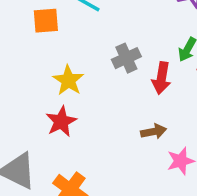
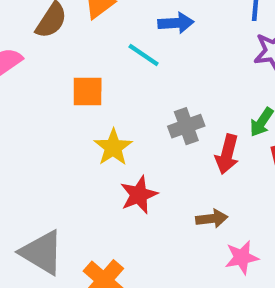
orange square: (46, 21) -> (88, 91), moved
red star: (61, 121) -> (139, 195), moved

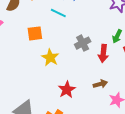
red star: (139, 195) -> (67, 90), moved

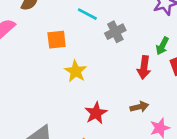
gray cross: (83, 43) -> (115, 32), moved

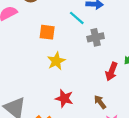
brown arrow: (139, 107) -> (100, 102), turned -128
red star: (96, 113) -> (64, 98), turned 30

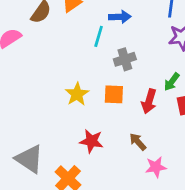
cyan line: (77, 18) -> (99, 36), turned 70
orange square: (47, 32) -> (114, 94), moved

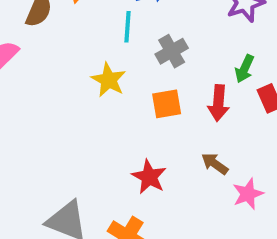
yellow star: (77, 94) -> (109, 80), moved
red star: (91, 141) -> (149, 177), turned 30

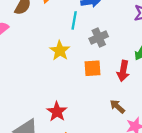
red star: (149, 177) -> (57, 112), moved

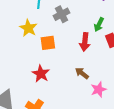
orange square: (93, 68) -> (48, 43), moved
red star: (57, 112) -> (41, 74), moved

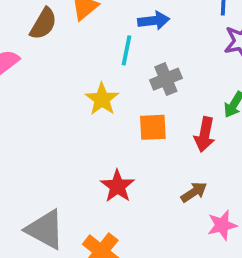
orange square: (48, 43) -> (153, 127), moved
brown arrow: (82, 73) -> (194, 192), turned 104

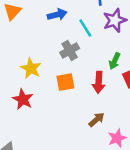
cyan line: (126, 50) -> (85, 28), moved, turned -36
red star: (117, 186) -> (23, 99), moved

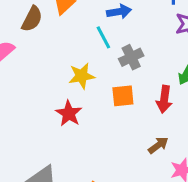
cyan line: (85, 28) -> (103, 37), moved
yellow star: (31, 68) -> (82, 76), turned 30

